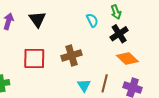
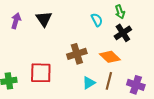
red square: (34, 59) -> (41, 73), moved
orange diamond: (127, 59) -> (110, 57), moved
cyan triangle: (84, 85) -> (89, 83), turned 32

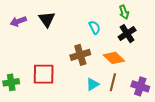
cyan semicircle: (97, 20) -> (95, 27), moved
purple arrow: (16, 21) -> (18, 21), turned -126

